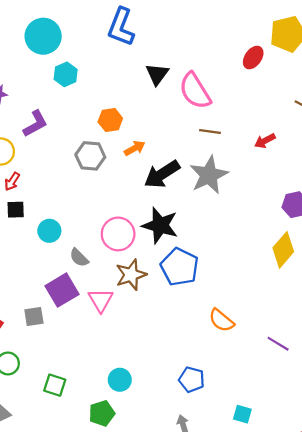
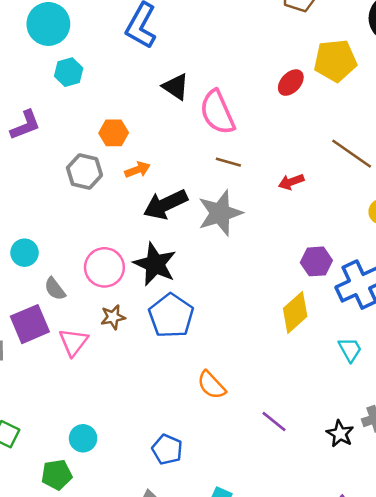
black triangle: (157, 74) -> (176, 87), turned -40
brown star: (131, 275) -> (113, 317), size x0.7

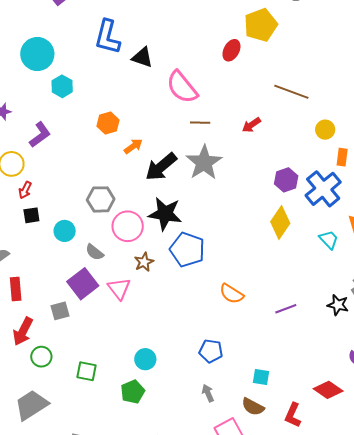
black triangle: (176, 87) -> (142, 57), moved
gray hexagon: (84, 172) -> (101, 199), moved
purple line: (274, 421) -> (286, 309), turned -45

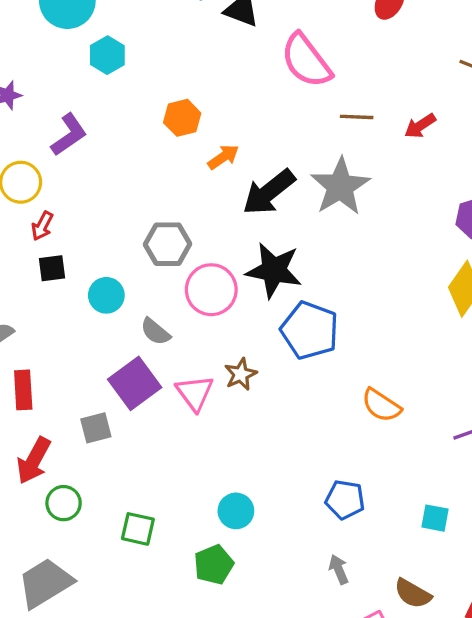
brown line: (200, 123) -> (357, 117), moved
brown star: (144, 262) -> (241, 374), moved
cyan square: (261, 377) -> (435, 518), moved

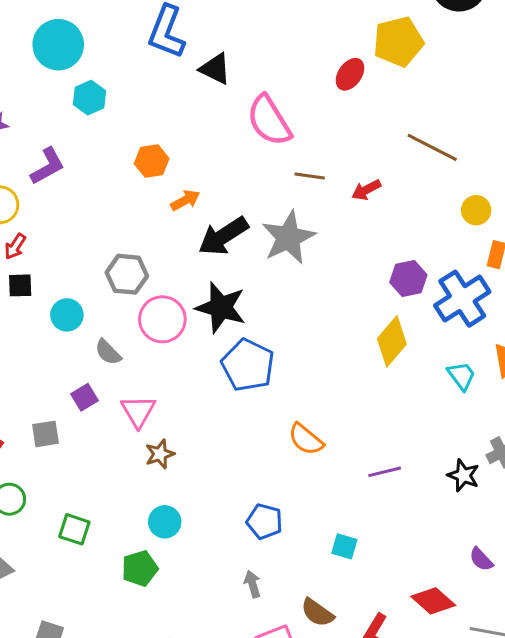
brown star: (241, 374) -> (160, 454), moved
purple square: (135, 383) -> (85, 397), size x0.6

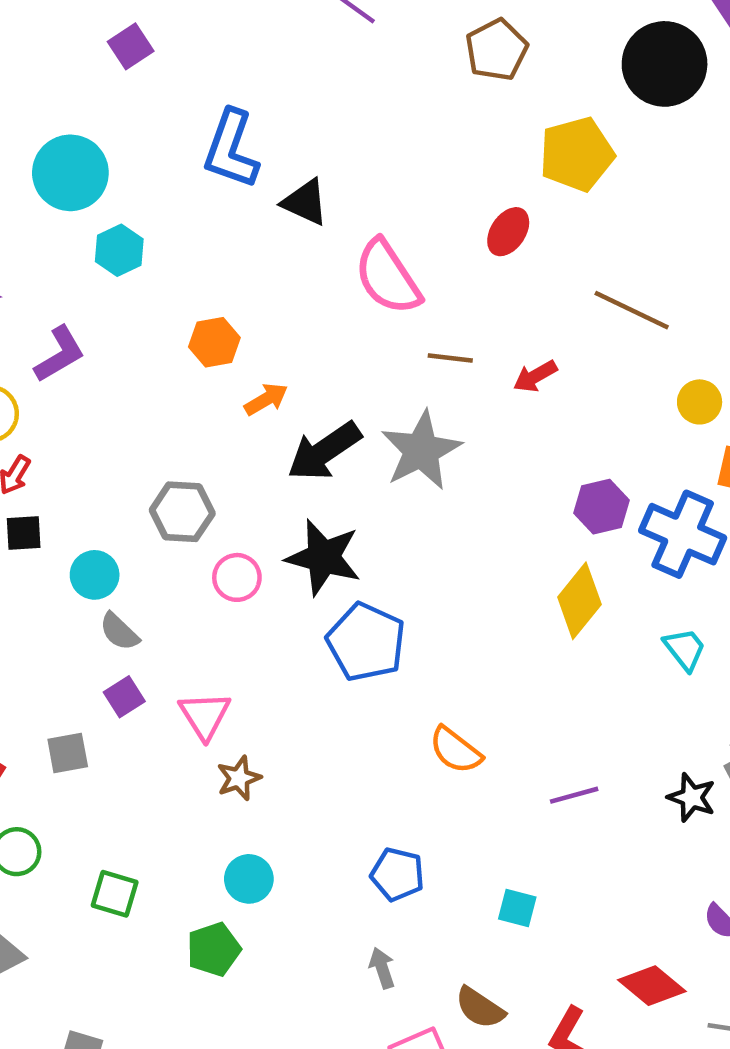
red ellipse: (350, 74) -> (508, 232), moved
blue cross: (462, 299) -> (683, 534), turned -32
pink circle: (162, 319) -> (237, 577), size x0.7
gray semicircle: (108, 352) -> (119, 632), moved

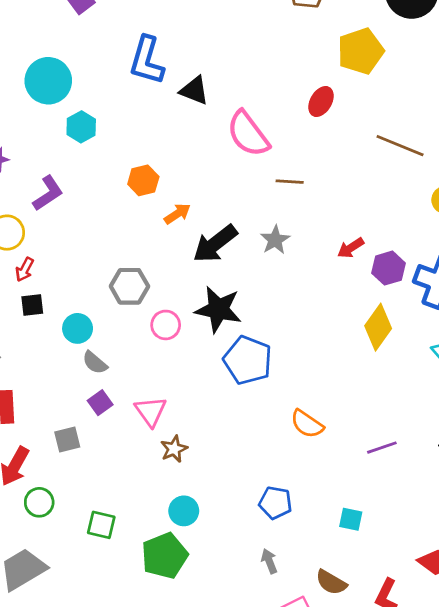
red arrow: (535, 376) -> (351, 248), moved
gray star: (421, 450) -> (275, 240), size x0.6
green pentagon: (214, 949) -> (164, 556), size x1.4

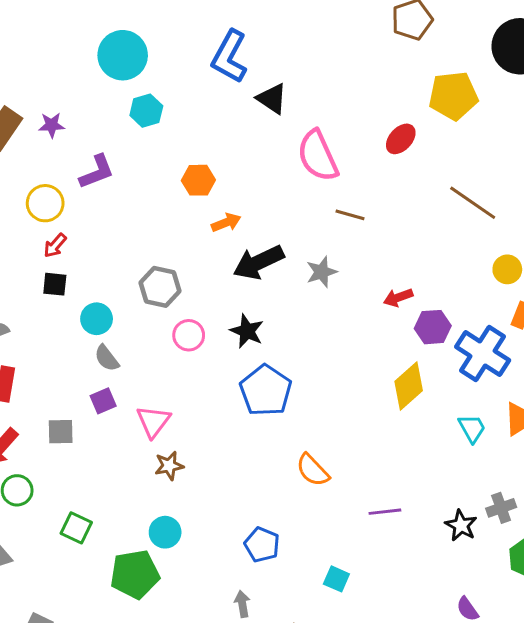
black star: (218, 309) -> (247, 331), size x0.7

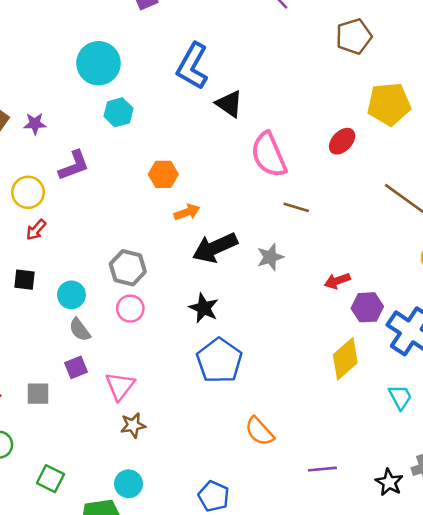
black square: (55, 284) -> (25, 280), moved
pink circle: (189, 335) -> (130, 309), moved

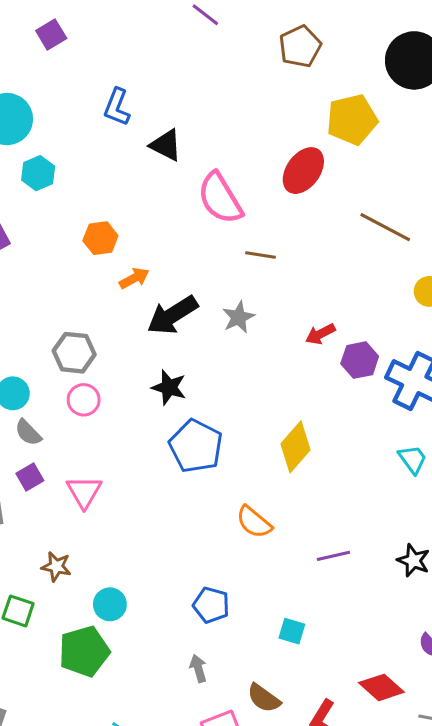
blue L-shape: (192, 66) -> (117, 107), size x0.7
red ellipse: (342, 141) -> (303, 171), size x1.4
yellow diamond: (345, 359) -> (296, 447), moved
brown star: (133, 425) -> (56, 567), moved, turned 30

